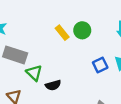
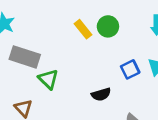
black semicircle: (53, 85) -> (101, 94), moved

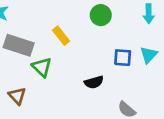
yellow rectangle: (83, 29) -> (61, 36), moved
blue square: (130, 69) -> (123, 58), turned 30

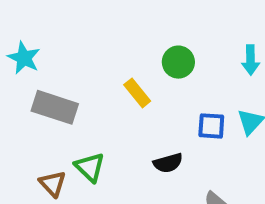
yellow rectangle: (61, 36) -> (137, 93), moved
green triangle: (42, 67) -> (90, 167), moved

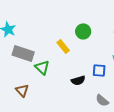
blue square: (211, 126) -> (99, 70), moved
green triangle: (90, 167) -> (42, 67), moved

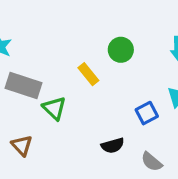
blue square: (99, 70) -> (147, 113), turned -32
black semicircle: (78, 80) -> (113, 145), moved

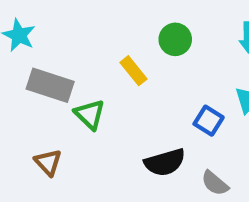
blue square: (147, 113) -> (209, 121), turned -30
black semicircle: (113, 145) -> (165, 162), size x1.4

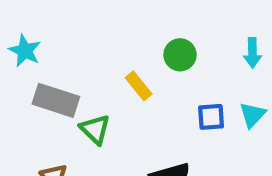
blue square: (209, 121) -> (211, 117), moved, turned -36

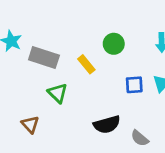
gray rectangle: (56, 100) -> (44, 57), moved

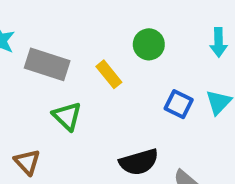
blue square: (134, 85) -> (179, 104), turned 30

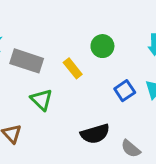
blue square: (179, 104) -> (125, 91), turned 30

